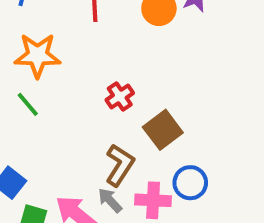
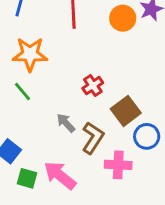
blue circle: (190, 183) -> (147, 136), moved
gray arrow: (110, 200) -> (66, 123), moved

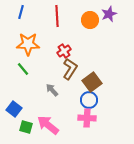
red cross: (93, 86) -> (64, 51), moved
blue circle: (147, 136) -> (89, 100), moved
brown L-shape: (93, 138) -> (70, 69), moved

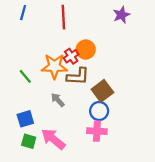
orange circle: (90, 20) -> (86, 50), moved
orange star: (28, 44) -> (54, 66), moved
brown L-shape: (70, 69) -> (78, 76), turned 60
blue square: (14, 109) -> (25, 119), moved, turned 35

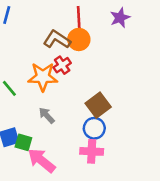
red line: (63, 17) -> (79, 20), moved
orange circle: (86, 50) -> (79, 39), moved
brown L-shape: (78, 76) -> (57, 39), moved, turned -150
green square: (29, 141) -> (23, 142), moved

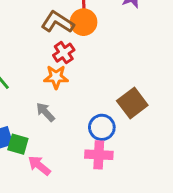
orange star: (43, 77) -> (56, 77), moved, size x0.7
brown square: (98, 105) -> (132, 103), moved
pink arrow: (42, 160) -> (39, 166), size x0.7

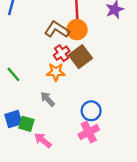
brown square: (132, 103) -> (80, 57), moved
pink cross: (99, 155) -> (89, 132), turned -30

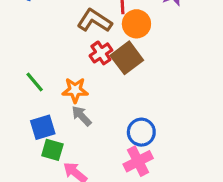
orange circle: (77, 30) -> (136, 24), moved
orange star: (56, 72) -> (75, 90), moved
blue square: (13, 119) -> (43, 127), moved

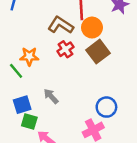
brown square: (127, 58) -> (98, 52), moved
orange star: (75, 90) -> (29, 56), moved
blue circle: (141, 132) -> (106, 107), moved

